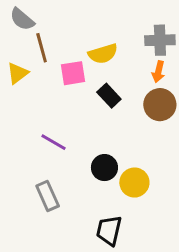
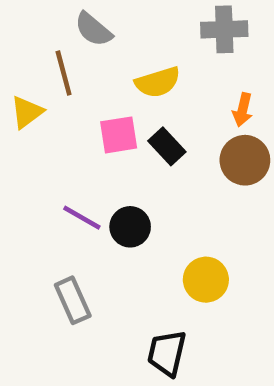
gray semicircle: (22, 19) -> (93, 29), moved
gray cross: (160, 40) -> (224, 29), moved
pink square: (73, 73) -> (119, 135), moved
black circle: (104, 168) -> (130, 227), moved

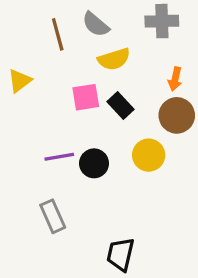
gray semicircle: (93, 29) -> (96, 24), moved
brown line: (64, 73) -> (58, 34), moved
purple line: (82, 218) -> (59, 157), turned -40
yellow circle: (206, 280) -> (149, 155), moved

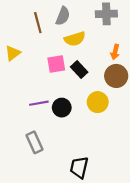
gray semicircle: (96, 24) -> (63, 16), turned -108

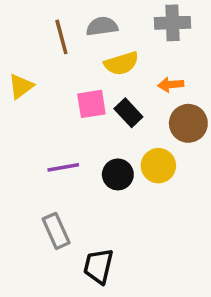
gray semicircle: (63, 16) -> (102, 26), turned -120
orange arrow: (115, 52) -> (171, 85), moved, turned 72
black circle: (62, 108) -> (118, 174), moved
black trapezoid: (79, 167) -> (98, 266), moved

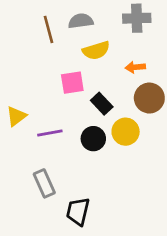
yellow triangle: (21, 86) -> (16, 116), moved
black rectangle: (128, 113) -> (102, 104), moved

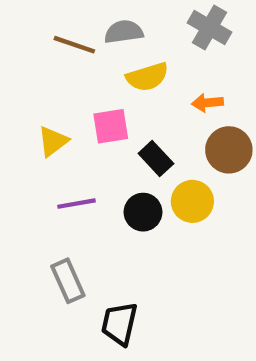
gray cross: (137, 18) -> (210, 28), turned 32
brown line: (48, 29) -> (74, 45), turned -56
yellow triangle: (16, 116) -> (53, 141), moved

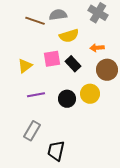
black rectangle: (156, 158) -> (73, 64), moved
gray rectangle: (68, 281) -> (32, 131), turned 54

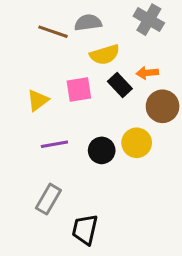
black rectangle: (73, 64) -> (120, 85), moved

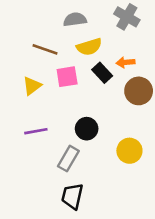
brown line: (53, 32) -> (45, 49), moved
yellow circle: (137, 143) -> (129, 151), moved
purple line: (54, 144) -> (36, 131), moved
gray rectangle: (48, 199) -> (68, 159), moved

